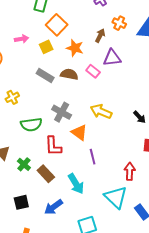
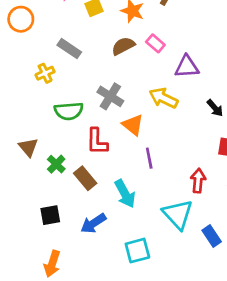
purple triangle: (112, 58) -> (187, 67), moved
brown semicircle: (69, 74) -> (123, 46), turned -42
gray rectangle: (45, 75) -> (69, 49), moved

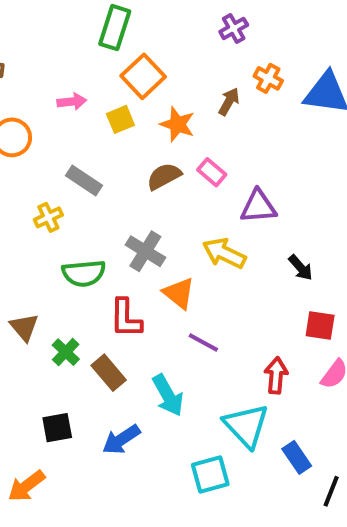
purple line: (149, 158) -> (203, 342), turned -50
cyan square: (137, 251) -> (210, 474), moved
orange arrow: (52, 264) -> (26, 486), moved, turned 35

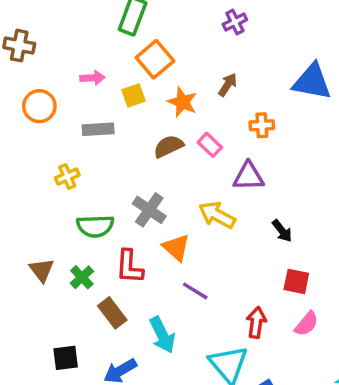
orange cross: (268, 78) -> (262, 125), moved, turned -35
gray rectangle: (84, 181) -> (98, 129), moved, turned -40
green cross: (66, 352) -> (82, 277), moved

